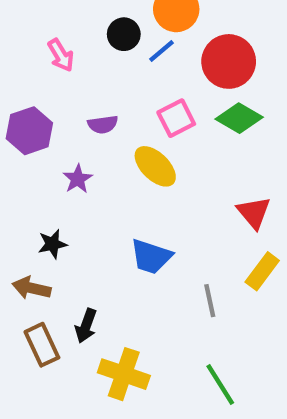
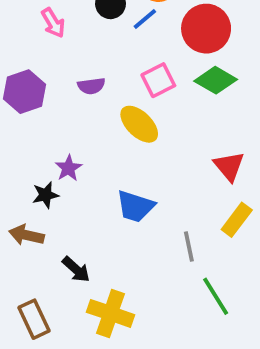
purple star: (78, 179) -> (68, 168), moved
black arrow: (86, 326) -> (76, 269), turned -68
brown rectangle: (42, 345) -> (34, 319), moved
green line: (220, 385) -> (216, 296), moved

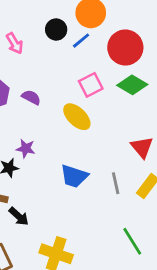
purple semicircle: (91, 86) -> (31, 97), moved, turned -144
purple star: (68, 168) -> (26, 149), turned -30
gray line: (189, 247) -> (116, 183), moved
black arrow: (76, 269) -> (19, 216), moved

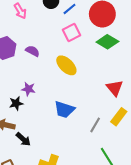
pink square: (91, 85) -> (72, 33), moved
gray line: (116, 183) -> (95, 125), moved, turned 42

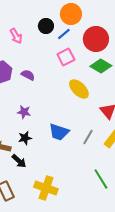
yellow ellipse: (66, 65) -> (79, 89), moved
black star: (16, 103) -> (25, 138), moved
gray line: (95, 125) -> (88, 137), moved

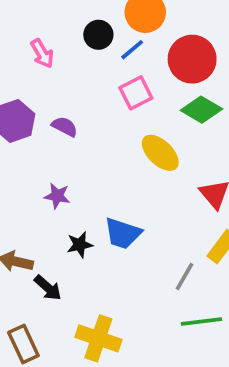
gray line: (88, 137) -> (185, 277), moved
black star: (25, 138) -> (80, 245), moved
green line: (101, 179) -> (201, 321), turned -65

